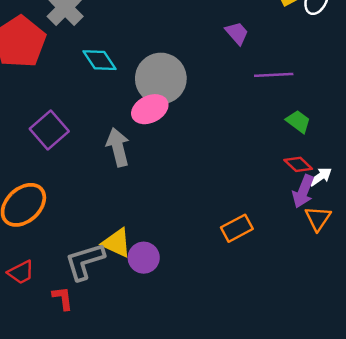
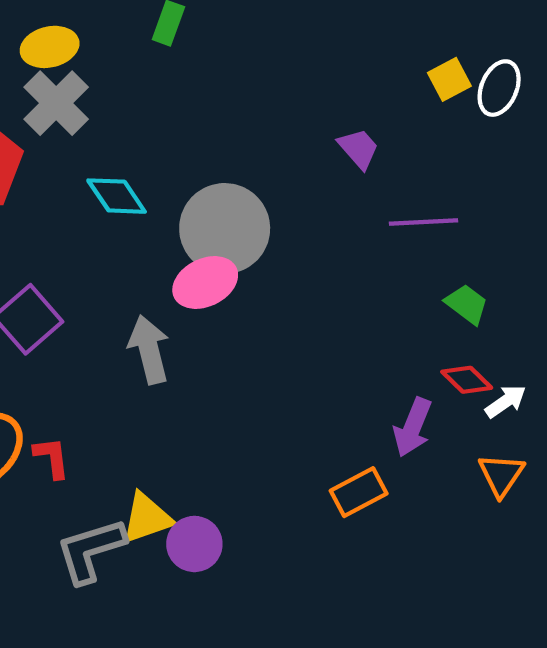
purple arrow: (303, 191) -> (413, 427), moved
yellow triangle: (117, 243) -> (147, 518), turned -44
red L-shape: (63, 298) -> (52, 458), moved

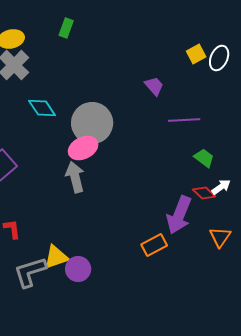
gray arrow: (149, 349) -> (75, 177), moved
white arrow: (506, 401) -> (221, 187), moved
purple arrow: (413, 427) -> (179, 215), size x1.4

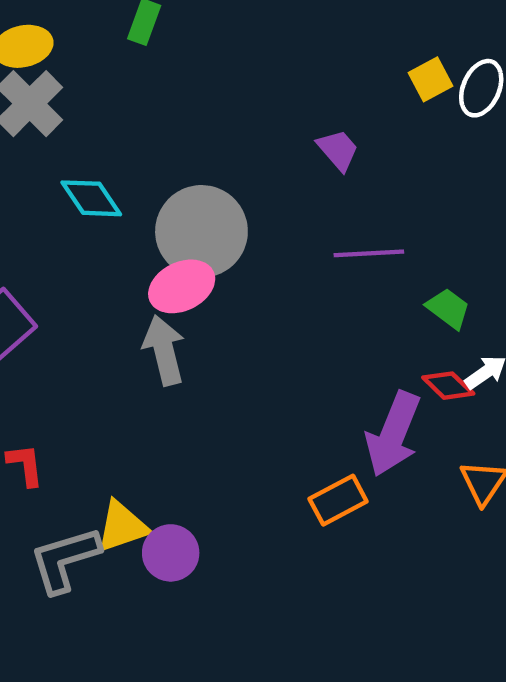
purple line: (184, 120) -> (369, 253), moved

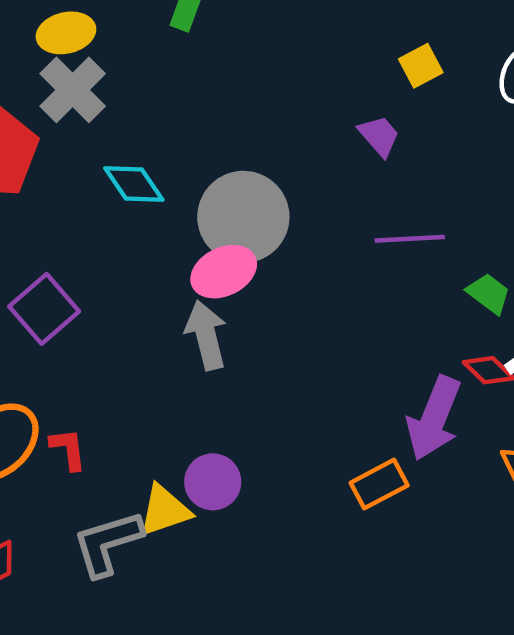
yellow square: (431, 79) -> (421, 66), moved
purple circle: (171, 553) -> (213, 482), moved

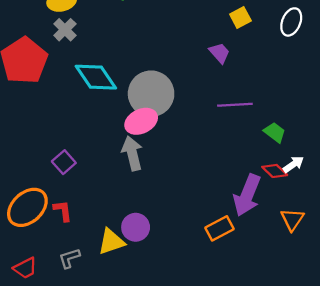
gray cross: (73, 90) -> (65, 30), size x0.7
cyan diamond: (134, 184) -> (96, 77), size x1.4
purple square: (44, 309) -> (64, 162), moved, size x0.7
gray L-shape: (108, 543) -> (69, 258), moved, size x0.6

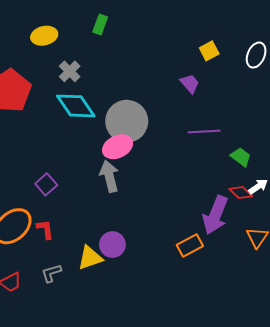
gray cross: (65, 30) -> (70, 71), moved

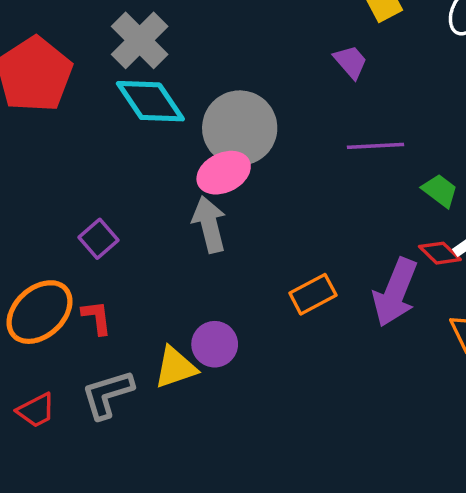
gray cross: (70, 71) -> (140, 40), size x1.5
orange rectangle: (190, 246) -> (313, 294), moved
gray L-shape: (51, 273) -> (107, 394), size x1.5

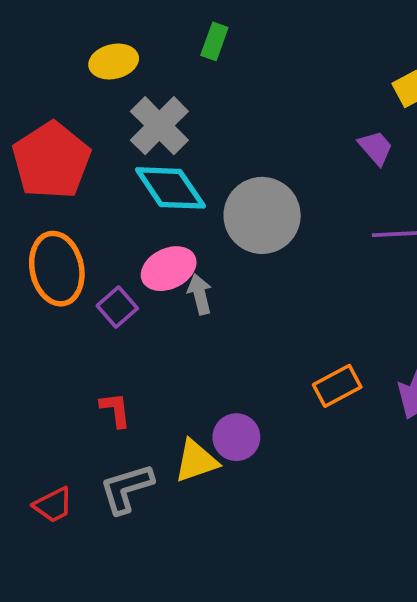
pink ellipse: (224, 173) -> (169, 269), moved
gray arrow: (209, 224) -> (200, 294), moved, size x0.7
purple square: (99, 239) -> (117, 307), moved
orange ellipse: (40, 312) -> (57, 269), moved, turned -60

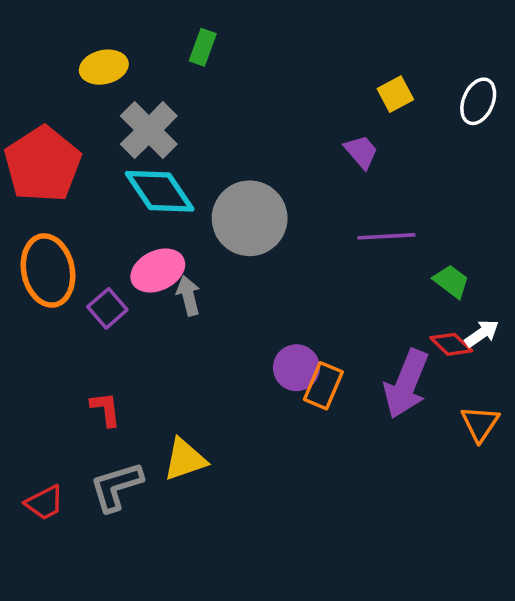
orange rectangle: (337, 386) -> (323, 386), turned -39
purple circle: (236, 437) -> (296, 368), moved

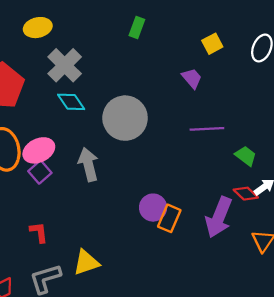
green rectangle: (203, 47) -> (137, 28), moved
cyan diamond: (160, 191) -> (71, 102), size x0.7
pink ellipse: (158, 270) -> (39, 150), moved
gray arrow: (188, 296) -> (88, 164), size x1.4

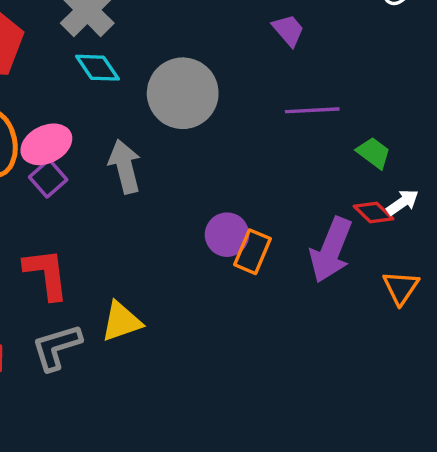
red L-shape: (39, 232) -> (46, 274), size x1.6

